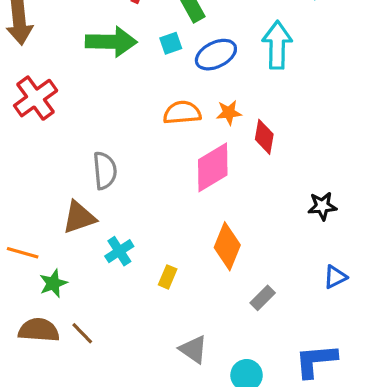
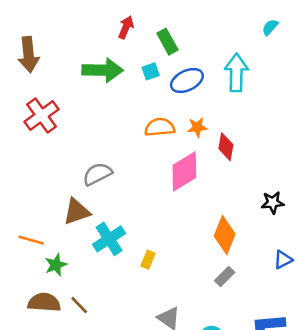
gray semicircle: (105, 171) -> (97, 174), turned -112
orange diamond: (227, 246) -> (225, 235), moved
cyan cross: (119, 251) -> (109, 239), size x1.4

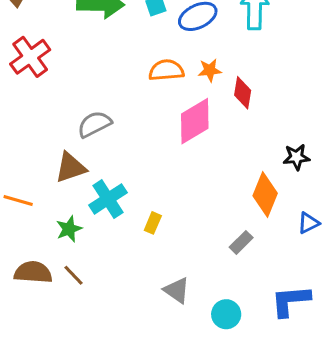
orange diamond: (225, 235) -> (265, 194), moved
green star: (56, 265) -> (69, 229), moved

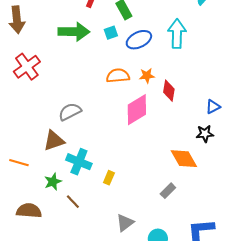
orange diamond: (265, 194) -> (184, 159), turned -52
cyan cross: (108, 199) -> (79, 162), turned -35
blue triangle: (308, 223) -> (213, 107), moved
brown line: (74, 275) -> (73, 202), moved
gray triangle: (177, 290) -> (125, 223), turned 48

